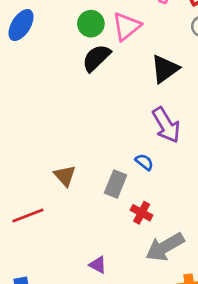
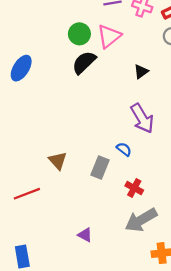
blue ellipse: (21, 25) -> (21, 68), moved
black triangle: (165, 69) -> (141, 72), size x0.6
red cross: (142, 213) -> (134, 188), moved

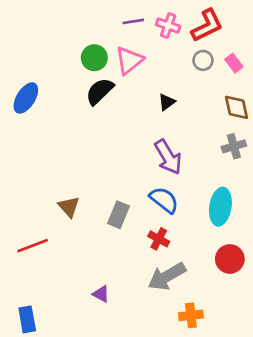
blue semicircle: (124, 149) -> (164, 200), moved, size x1.6

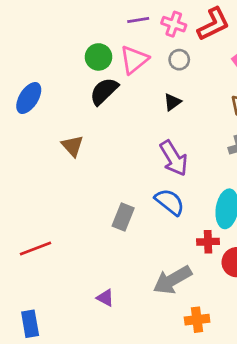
gray circle: (203, 60) -> (179, 60), moved
brown triangle: (69, 207) -> (73, 146), moved
red cross: (159, 239) -> (208, 242), moved, turned -30

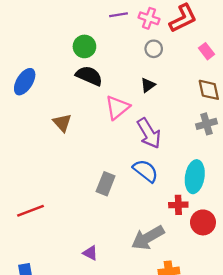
pink triangle: (134, 60) -> (117, 107), moved
black semicircle: (104, 91) -> (89, 76), turned 68

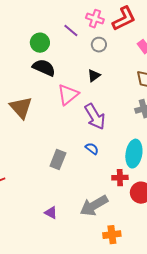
purple line: (118, 15) -> (71, 31), moved, turned 49
brown triangle: (62, 123) -> (21, 108), size x1.4
blue semicircle: (145, 171) -> (92, 149), size x0.6
purple triangle: (90, 253) -> (51, 213), moved

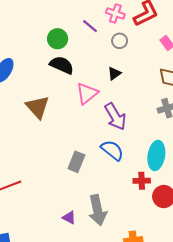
blue semicircle: (92, 149) -> (112, 150), size x1.6
gray arrow: (94, 206) -> (97, 210), moved, turned -72

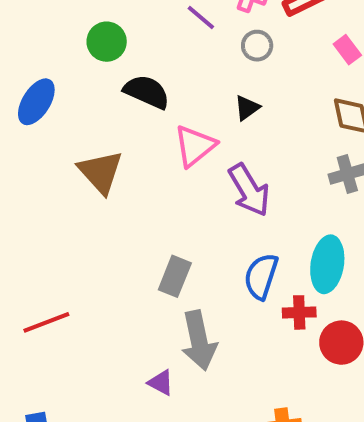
green circle: (58, 39) -> (107, 42), moved
blue semicircle: (112, 150) -> (261, 276), moved, turned -110
gray arrow: (97, 210) -> (199, 341), moved

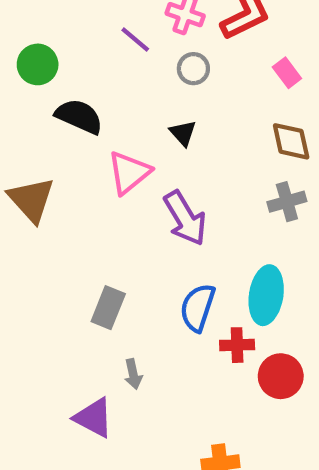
black triangle: (247, 108) -> (183, 133), turned -36
gray arrow: (199, 341) -> (133, 374), size x0.5
purple triangle: (161, 383) -> (94, 418), size x1.5

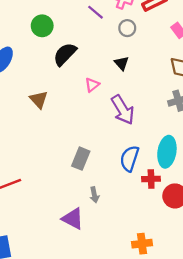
black semicircle: (79, 116) -> (65, 54), turned -70
pink triangle: (129, 173) -> (92, 85), size x0.6
brown triangle: (31, 200) -> (39, 100), size x0.7

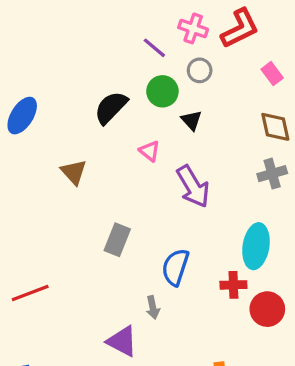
green circle: (42, 26) -> (162, 91), moved
pink triangle: (92, 85) -> (150, 151), turned -42
gray rectangle: (81, 159) -> (117, 240), moved
blue semicircle: (130, 159) -> (175, 267), moved

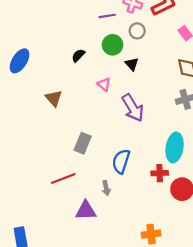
purple line: (154, 48) -> (107, 16), turned -49
black semicircle: (111, 107) -> (78, 56), size x0.6
red line: (30, 293) -> (63, 178), moved
purple triangle: (122, 341) -> (86, 211), turned -30

